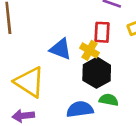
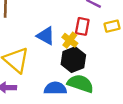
green semicircle: (109, 100) -> (80, 84), size x1.6

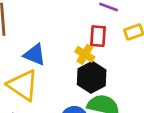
blue triangle: (46, 36) -> (35, 55), moved

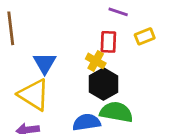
blue triangle: (35, 55) -> (45, 63), turned 40

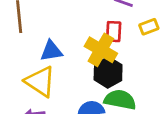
yellow cross: (96, 61) -> (101, 50), size x1.6
blue triangle: (45, 63) -> (51, 51), turned 50

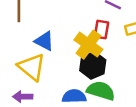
blue triangle: (51, 51) -> (44, 41), turned 30

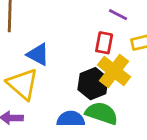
yellow cross: (88, 45) -> (114, 71), moved

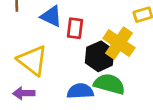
red rectangle: (104, 43) -> (75, 28), moved
blue triangle: (38, 54) -> (51, 16), moved

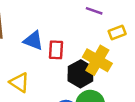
yellow triangle: (33, 60) -> (19, 82), size x0.7

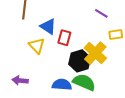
yellow triangle: (19, 82) -> (37, 46), moved

